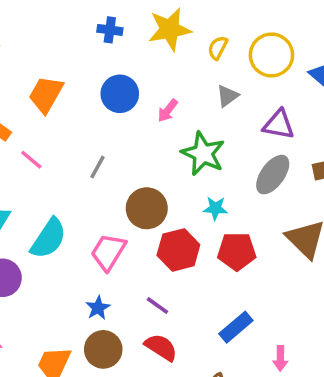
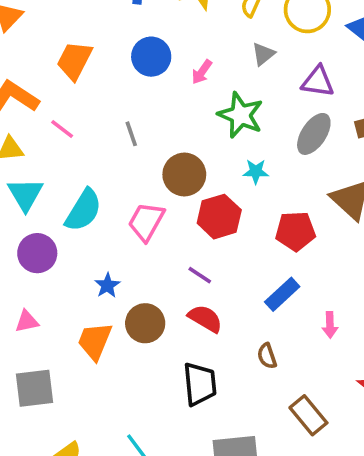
gray line: (97, 167) -> (131, 134), turned -45
red pentagon: (237, 251) -> (295, 231), moved
blue star: (98, 308) -> (107, 285), moved

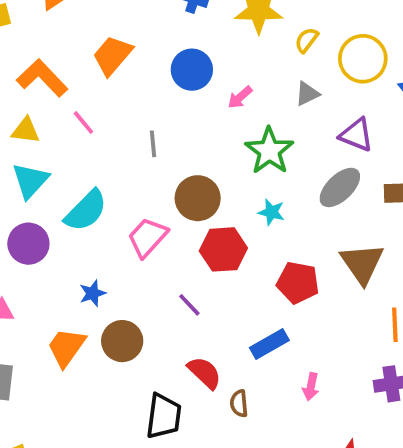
red semicircle: (205, 319) -> (204, 373), moved

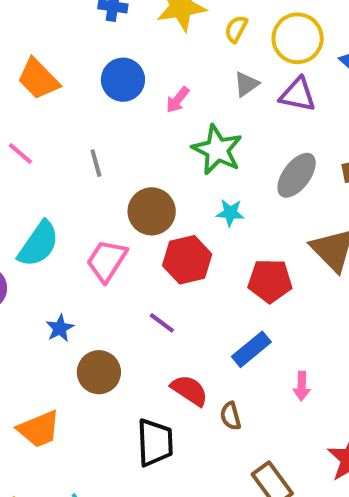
orange trapezoid: (112, 55) -> (38, 79), turned -75
purple triangle: (356, 135) -> (298, 95), moved
orange trapezoid: (66, 347) -> (39, 429), moved, turned -138

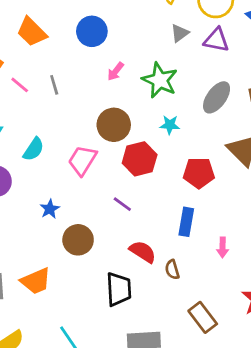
pink arrow: (178, 100) -> (116, 71), moved
gray line: (96, 163) -> (54, 85), moved
cyan semicircle: (38, 244) -> (34, 149), size x0.7
blue rectangle: (251, 349) -> (186, 222), turned -40

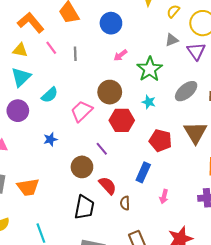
purple triangle: (216, 40) -> (196, 51), turned 30
brown circle: (78, 240) -> (82, 167), moved

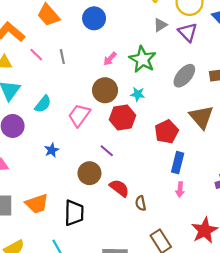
pink arrow: (120, 55) -> (110, 59), moved
cyan star: (149, 102) -> (138, 94), moved
red pentagon: (160, 141) -> (166, 132), turned -30
blue rectangle: (143, 172) -> (178, 163), moved
black trapezoid: (84, 207) -> (74, 213), moved

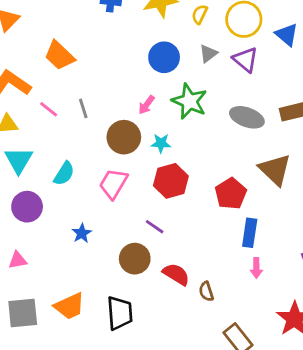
blue circle: (94, 18) -> (164, 57), moved
gray ellipse: (184, 76) -> (247, 117), turned 75
brown circle: (105, 90) -> (124, 137), moved
cyan star: (138, 94) -> (161, 143), moved

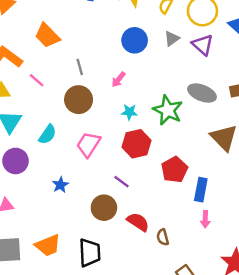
green star: (189, 101) -> (168, 110), moved
gray line: (83, 108) -> (80, 67), moved
brown circle: (124, 137) -> (79, 100), moved
red pentagon: (231, 194) -> (174, 170), moved

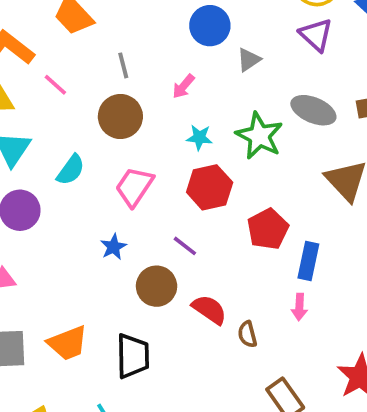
gray triangle: (172, 39) -> (249, 60), moved
blue star: (60, 185) -> (113, 247), moved
pink arrow: (205, 219) -> (299, 307), moved

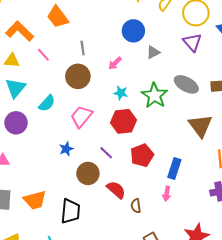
red pentagon: (268, 229) -> (142, 155), moved

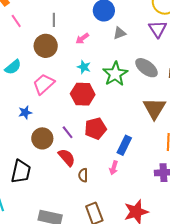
purple line: (106, 153) -> (68, 132), moved

